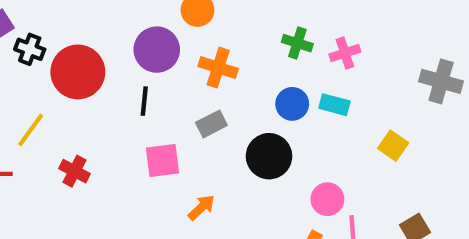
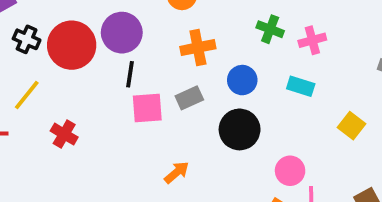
black cross: (30, 49) -> (27, 39), moved
purple circle: (157, 50) -> (122, 33), moved
orange cross: (218, 68) -> (198, 48), turned -32
blue circle: (292, 104) -> (242, 80), moved
pink square: (163, 160) -> (147, 108), moved

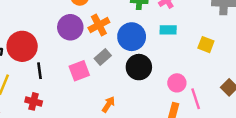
purple circle: (122, 33) -> (70, 27), moved
black line: (130, 74) -> (39, 71), moved
blue circle: (242, 80) -> (132, 37), size x1.5

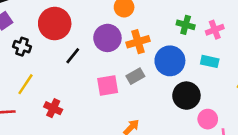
red circle: (22, 46) -> (55, 24), moved
black circle: (139, 67) -> (186, 96), moved
black line: (39, 71) -> (73, 56), moved, turned 35

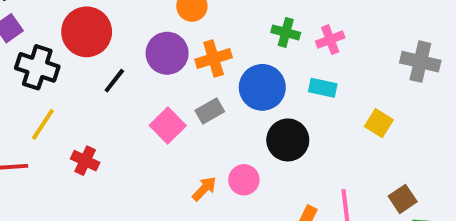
black cross: (22, 47) -> (37, 67), size x1.5
pink square: (108, 85) -> (168, 126), turned -35
pink circle: (208, 119) -> (244, 180), moved

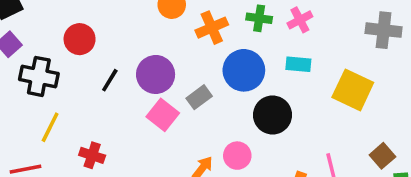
red circle: (87, 32) -> (80, 39), size x0.7
purple circle: (167, 53) -> (156, 74), moved
orange cross: (214, 59) -> (212, 28), moved
yellow square: (379, 123) -> (353, 90), size x1.6

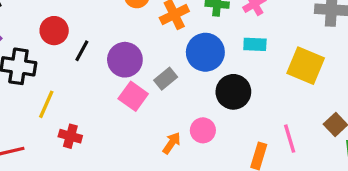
black line: (110, 80) -> (82, 51), moved
yellow line: (50, 127) -> (46, 104), moved

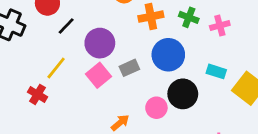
cyan rectangle: (255, 44) -> (216, 71), moved
yellow line: (46, 104) -> (56, 68), moved
pink circle: (203, 130) -> (156, 108), moved

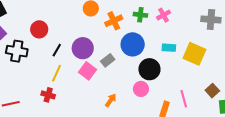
black line: (66, 26) -> (57, 50), moved
pink circle: (156, 108) -> (141, 89), moved

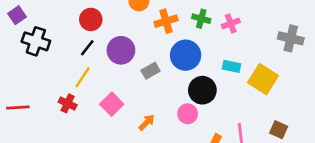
red circle: (39, 29) -> (91, 19), moved
pink square: (87, 71) -> (112, 104), moved
brown square: (212, 91) -> (279, 130), turned -32

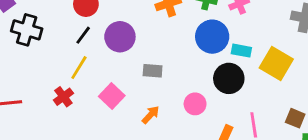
blue circle: (186, 55) -> (212, 37), moved
gray rectangle: (151, 71) -> (153, 71), moved, turned 36
black circle: (202, 90) -> (229, 78), moved
red cross: (68, 103) -> (63, 97), turned 30

